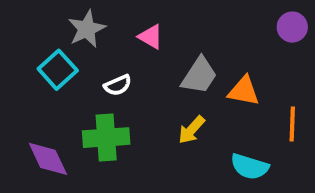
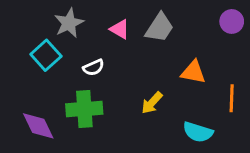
gray trapezoid: (199, 76) -> (160, 28), moved

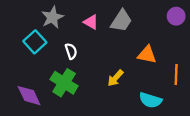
white semicircle: (94, 68) -> (71, 51), turned -84
green cross: (84, 109) -> (64, 83), turned 36

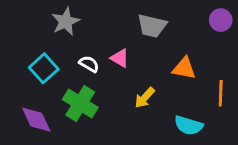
gray trapezoid: (121, 21) -> (152, 26), turned 70
pink triangle: (91, 22) -> (120, 58), moved
cyan square: (35, 42) -> (44, 68), moved
white semicircle: (71, 51) -> (89, 64), turned -42

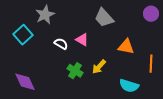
gray trapezoid: (152, 26) -> (104, 18), turned 35
cyan square: (44, 68) -> (23, 35), moved
green cross: (80, 103) -> (75, 71), moved, size x0.7

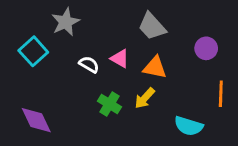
purple circle: (151, 14) -> (206, 48), moved
orange triangle: (126, 47) -> (155, 67), moved

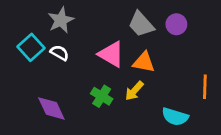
purple circle: (206, 48) -> (176, 24), moved
pink triangle: (120, 59) -> (111, 54), size x1.5
white semicircle: (89, 64) -> (60, 53), moved
purple diamond: (36, 120) -> (51, 108), moved

